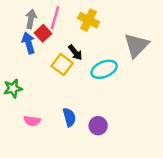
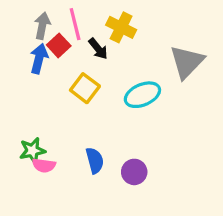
pink line: (55, 18) -> (75, 24), turned -30
blue arrow: (29, 43) -> (39, 59), turned 30
black arrow: (75, 53) -> (98, 49), moved
green star: (13, 88) -> (32, 151), moved

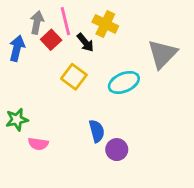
blue arrow: (39, 59) -> (17, 48), moved
green star: (32, 151) -> (17, 120), moved
blue semicircle: (95, 160) -> (97, 131), moved

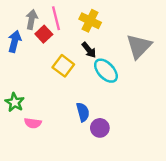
black arrow: (85, 43) -> (89, 50), moved
cyan ellipse: (124, 82) -> (106, 71), turned 70
green star: (17, 120) -> (15, 102), turned -30

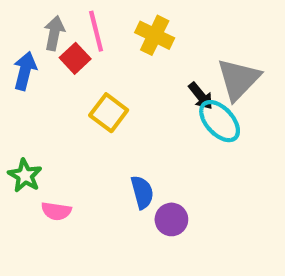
black arrow: (89, 50) -> (201, 96), moved
cyan ellipse: (106, 71) -> (220, 121), moved

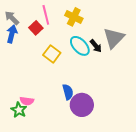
gray arrow: (54, 33) -> (12, 18), moved, turned -56
cyan ellipse: (220, 121) -> (80, 46), moved
green star: (25, 176) -> (19, 110), moved
purple circle: (171, 219) -> (82, 105), size x1.5

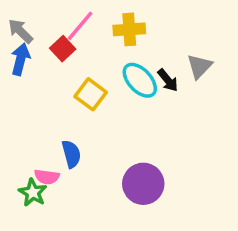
pink line: (46, 15) -> (80, 26), turned 54
yellow cross: (74, 17) -> (129, 29), turned -30
gray triangle: (114, 38) -> (199, 66), size x0.7
blue semicircle: (68, 92) -> (71, 154), moved

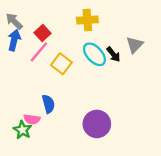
pink line: (80, 26) -> (39, 52), moved

